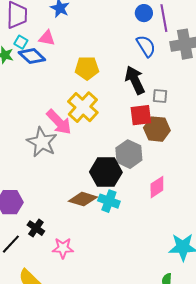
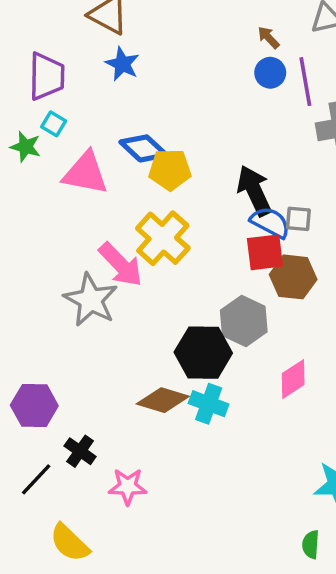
pink triangle: (47, 38) -> (85, 173), moved, size x1.6
blue semicircle: (146, 46) -> (270, 222), moved, turned -30
blue diamond: (32, 56) -> (143, 148), moved

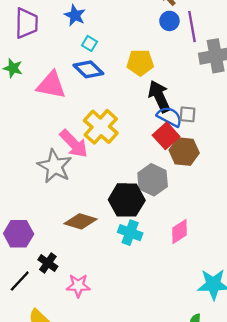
cyan square: (54, 124) -> (90, 43), moved
yellow pentagon: (170, 170) -> (140, 63), moved
red square: (265, 252) -> (166, 136), turned -35
pink diamond: (293, 379) -> (180, 231), moved
brown diamond: (163, 400) -> (80, 221), moved

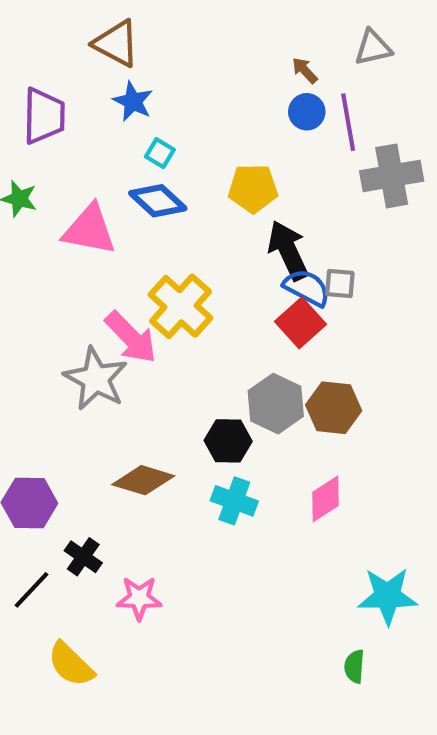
brown hexagon: (184, 152) -> (334, 408), moved
black hexagon: (127, 200) -> (228, 441), size x0.7

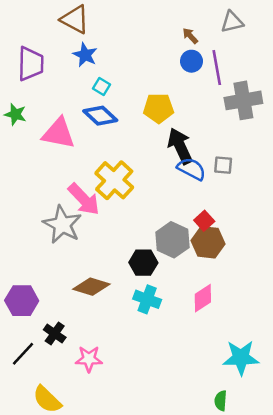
gray square: (340, 284) -> (223, 165), moved
red square: (301, 323) -> (204, 221), moved, size x0.7

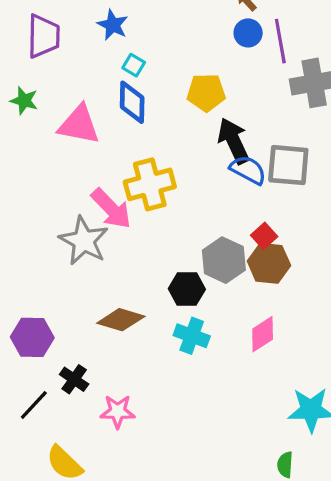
blue diamond: (100, 116) -> (132, 102), turned 48
gray square: (223, 165) -> (288, 165), size x1.8
yellow cross: (114, 180) -> (150, 184), turned 33

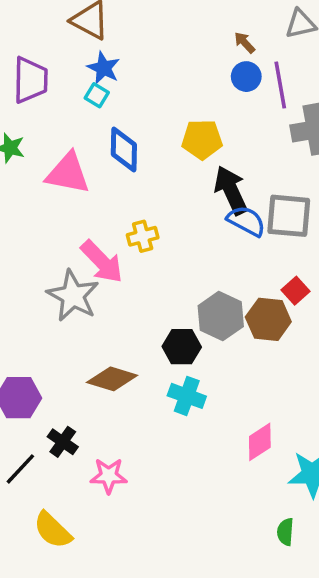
cyan square: (134, 65) -> (97, 95), moved
yellow cross: (150, 184) -> (143, 236), size x0.6
red square: (264, 236) -> (296, 291), moved
pink diamond: (263, 334) -> (260, 442), moved

